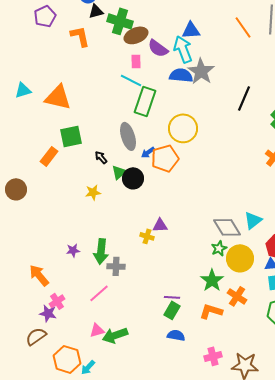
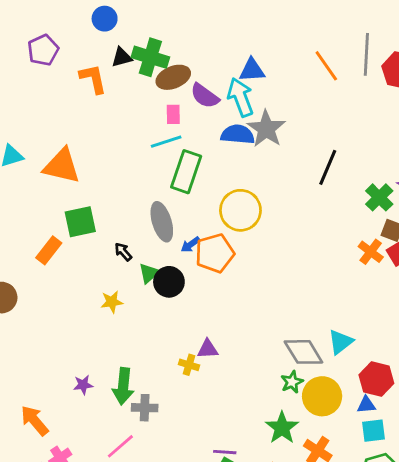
black triangle: (96, 11) -> (122, 57), moved
cyan line: (131, 80) -> (166, 142), turned -45

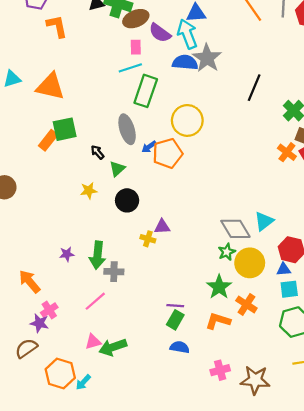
orange L-shape: (93, 79) -> (57, 26), moved
orange rectangle: (49, 250) -> (48, 140), moved
black circle: (169, 282) -> (127, 200), moved

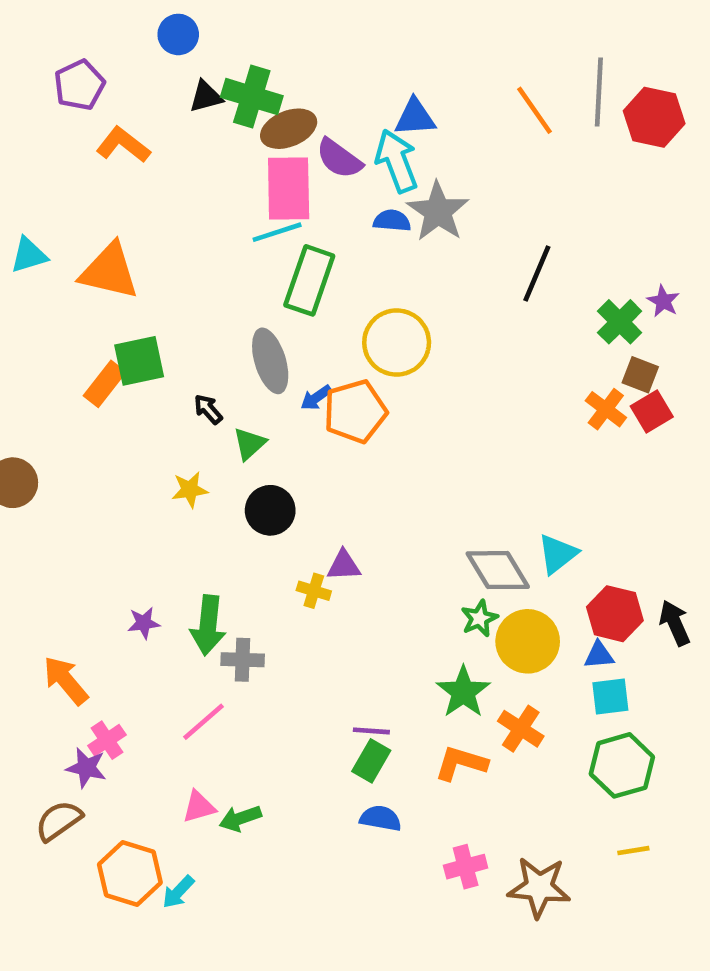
orange L-shape: (57, 26) -> (123, 145), turned -40
pink rectangle: (136, 47) -> (289, 188), size x2.0
blue semicircle: (185, 62) -> (392, 221), size x0.7
green arrow: (113, 347) -> (240, 818), size x0.7

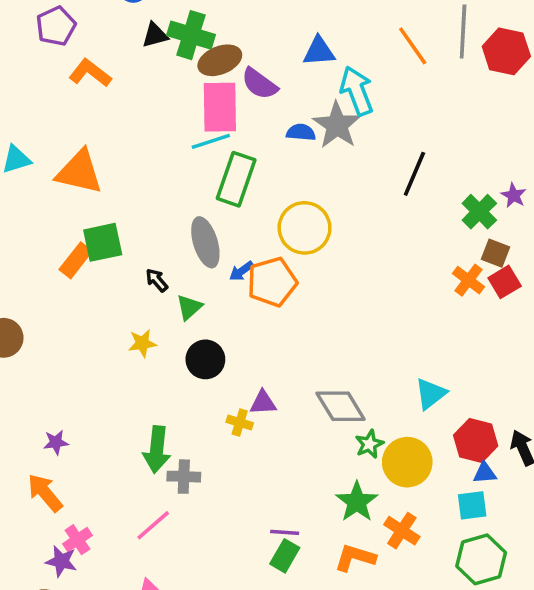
cyan arrow: (397, 161) -> (357, 91), moved
gray diamond: (498, 570) -> (341, 406), moved
purple star: (144, 623) -> (56, 442), moved
blue triangle: (599, 655) -> (485, 473), moved

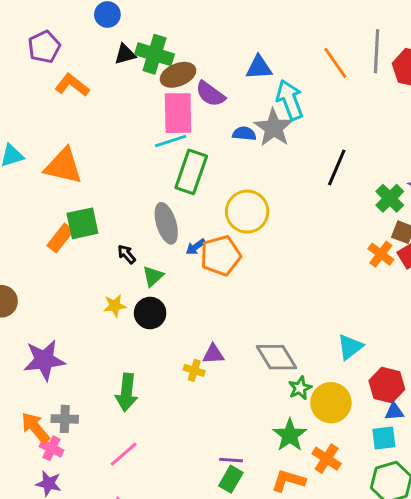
black circle: (205, 359) -> (150, 313), moved
purple star: (56, 442) -> (44, 360), moved, size x2.0
gray cross: (184, 477) -> (65, 419), moved
pink cross: (77, 540) -> (52, 448), moved, turned -30

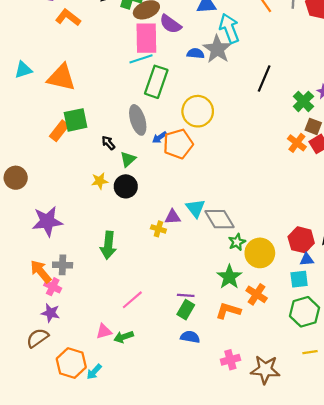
cyan triangle: (350, 347) -> (196, 208), moved, turned -30
pink line: (124, 454) -> (132, 300), moved

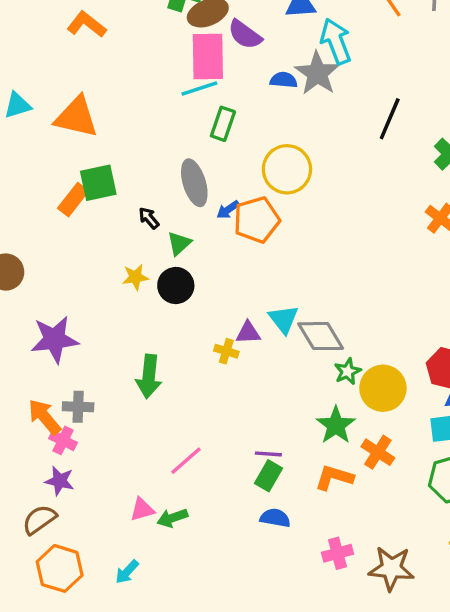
green rectangle: (156, 82) -> (223, 124), size x0.7
orange hexagon: (71, 363) -> (60, 568), moved

